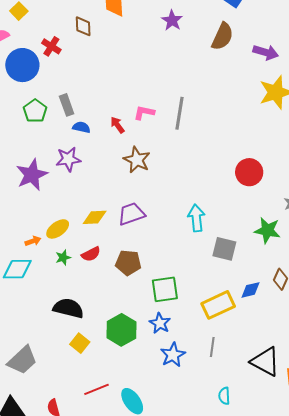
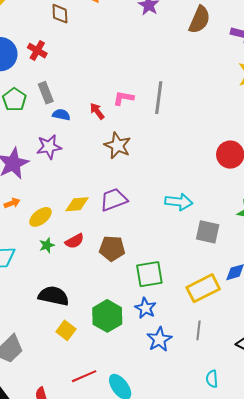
red cross: (51, 46) -> (37, 51), moved
cyan arrow: (196, 218) -> (179, 202), turned 104
orange arrow: (33, 241) -> (12, 203), moved

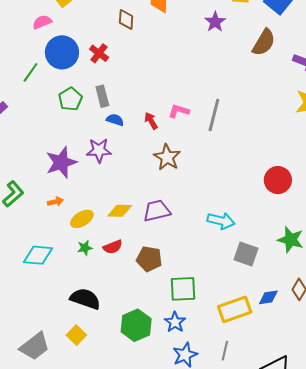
yellow square: (66, 330) -> (76, 335), moved

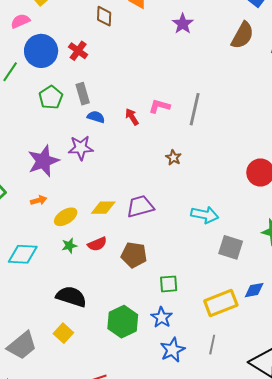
purple star: (215, 22) -> (183, 24), moved
brown star: (167, 157) -> (173, 157), moved, size x0.6
green square: (183, 289) -> (169, 284), size x0.7

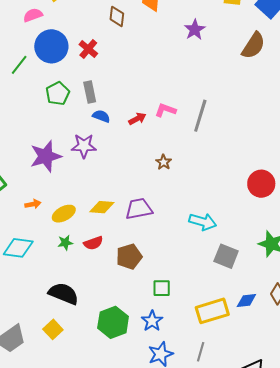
red arrow: (132, 117) -> (137, 119), turned 90
brown star: (173, 157) -> (164, 162), moved
orange arrow: (39, 200) -> (33, 204), moved
brown pentagon: (134, 255) -> (129, 257), turned -30

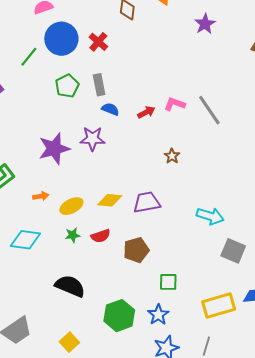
gray line: (200, 116) -> (209, 110), turned -52
yellow square: (53, 329) -> (69, 342), moved

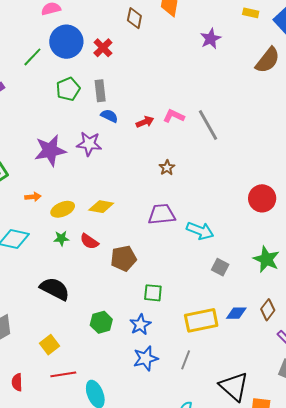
purple trapezoid: (147, 202) -> (162, 214), moved
red semicircle: (101, 236) -> (89, 241), turned 48
gray square: (233, 251) -> (220, 267), size x0.7
green hexagon: (119, 316) -> (101, 322), size x0.7

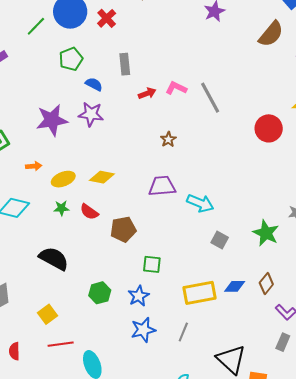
gray rectangle: (100, 91) -> (125, 64), moved
blue semicircle: (109, 116) -> (94, 84), moved
red circle: (262, 198) -> (269, 128), moved

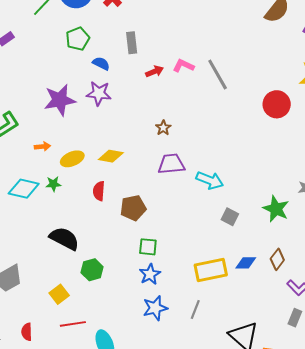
brown star: (168, 139) -> (163, 128), moved
green star: (61, 208) -> (53, 184), moved
red semicircle: (89, 212) -> (99, 191), turned 60
green square: (152, 264) -> (148, 247), moved
green hexagon: (100, 293) -> (92, 270), moved

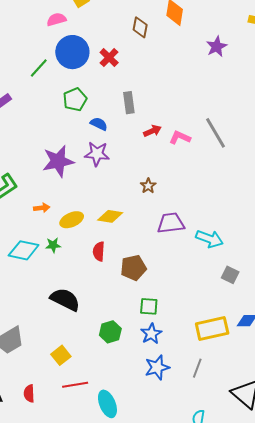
pink L-shape: (183, 66) -> (180, 138), moved
brown star: (163, 128) -> (148, 186), moved
green hexagon: (92, 270) -> (110, 332), moved

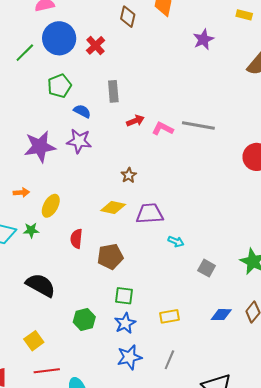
gray line: (215, 133) -> (198, 126), turned -52
yellow diamond: (110, 216) -> (113, 207), moved
yellow ellipse: (72, 220) -> (51, 206), turned -40
cyan arrow: (209, 239) -> (176, 242), moved, size x0.6
yellow rectangle: (212, 328) -> (169, 316), moved, size x0.6

